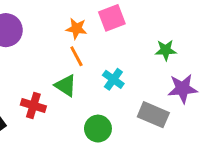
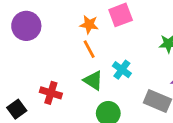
green triangle: (66, 85) -> (93, 81), moved

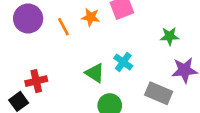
orange line: (89, 49) -> (63, 27), moved
red cross: (51, 93) -> (36, 81), moved, turned -30

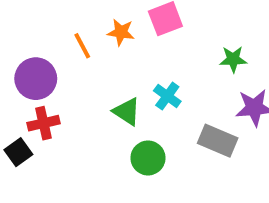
purple circle: (28, 19) -> (36, 79), moved

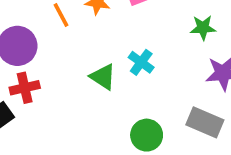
gray rectangle: (218, 141) -> (205, 122), moved
green circle: (148, 158) -> (147, 135), moved

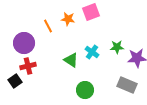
green star: (203, 28) -> (117, 47), moved
green circle: (147, 135) -> (85, 90), moved

